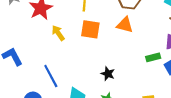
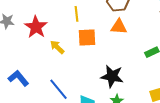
black star: (108, 74) -> (112, 76), size x1.6

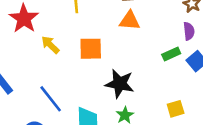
orange square: (87, 38) -> (91, 49), moved

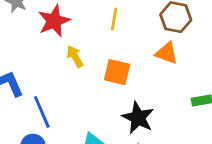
blue line: (51, 99) -> (42, 112), moved

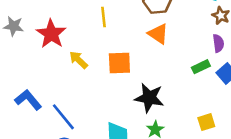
orange triangle: (167, 53) -> (158, 34), turned 30

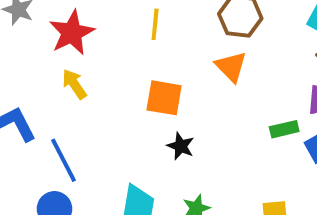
yellow arrow: (78, 60) -> (74, 84), moved
black star: (149, 98) -> (181, 146), moved, size x0.6

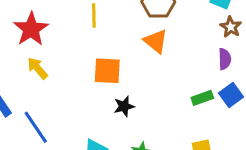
green rectangle: (284, 129) -> (202, 98), moved
black star: (181, 146) -> (124, 106), turned -30

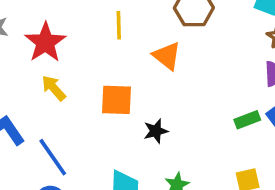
orange triangle: (156, 41) -> (167, 56), moved
orange square: (107, 71) -> (116, 100), moved

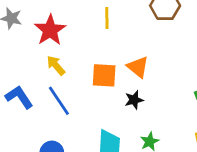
orange triangle: (167, 56) -> (138, 67), moved
blue line: (53, 157) -> (59, 101), moved

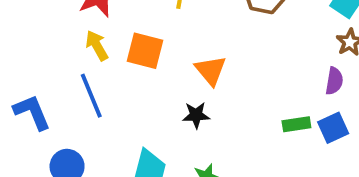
orange square: (104, 75) -> (145, 51), moved
blue L-shape: (19, 97) -> (32, 112), moved

